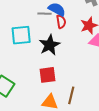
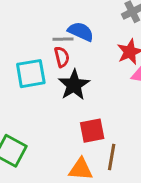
red semicircle: (61, 22) -> (62, 57), moved
red square: (48, 75) -> (92, 131), moved

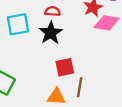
red semicircle: (62, 57) -> (53, 11), moved, turned -72

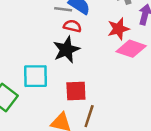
cyan square: (18, 24) -> (35, 76), moved

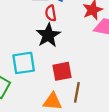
red semicircle: (72, 26) -> (51, 13), turned -105

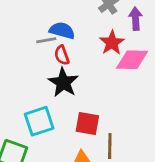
red square: (62, 71) -> (87, 123), turned 30

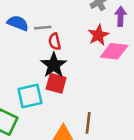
blue semicircle: (62, 31) -> (18, 23), moved
red square: (87, 123) -> (56, 83), moved

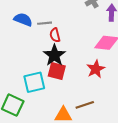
red star: (98, 35) -> (96, 69), moved
brown line: (88, 123) -> (85, 105), turned 66

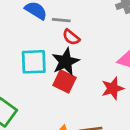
red semicircle: (55, 35) -> (71, 37), turned -48
cyan square: (34, 82) -> (34, 62), moved

